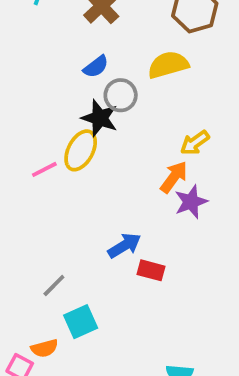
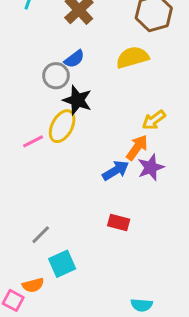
gray circle: (121, 95) -> (56, 76), moved
blue arrow: (124, 246) -> (116, 170), moved

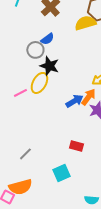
yellow semicircle: (132, 57) -> (85, 23), moved
blue arrow: (116, 170) -> (74, 101), moved
cyan square: (62, 264) -> (61, 173), moved
orange semicircle: (33, 285) -> (20, 187), size x1.6

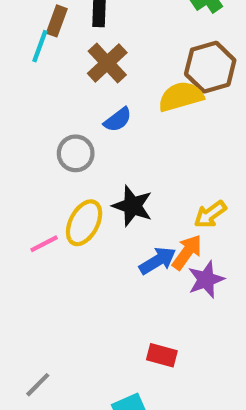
blue semicircle: (47, 39) -> (118, 120), moved
black star: (49, 66) -> (132, 206), moved
gray line: (25, 154) -> (38, 385), moved

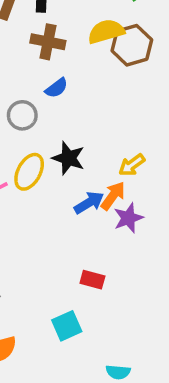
brown cross: (107, 63) -> (48, 42), turned -36
yellow semicircle: (181, 97) -> (106, 31), moved

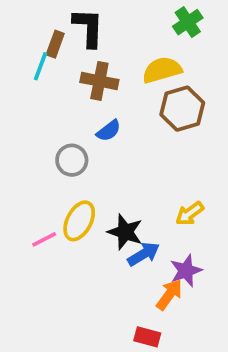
brown hexagon: (132, 45) -> (182, 109), moved
black star: (68, 158) -> (125, 232), moved
orange arrow: (113, 196) -> (169, 295), moved

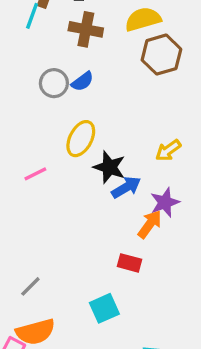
blue semicircle: (109, 131) -> (82, 81), moved
gray circle: (72, 160) -> (54, 83), moved
yellow ellipse: (79, 221) -> (81, 139), moved

